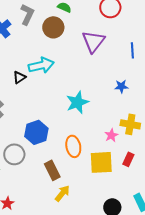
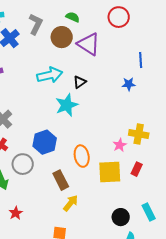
purple triangle: (93, 41) -> (89, 44), moved, turned -35
black triangle: (19, 77) -> (80, 82), moved
blue star: (121, 86) -> (129, 84), moved
cyan star: (77, 102) -> (67, 105), moved

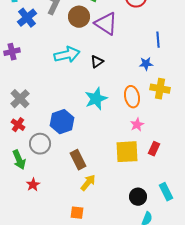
cyan star: (67, 105) -> (96, 99), moved
yellow cross: (139, 134) -> (160, 89), moved
orange ellipse: (82, 156) -> (132, 97), moved
red star: (16, 213) -> (33, 185), moved

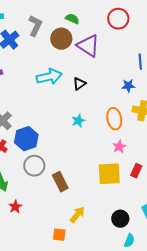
cyan star: (96, 99) -> (78, 121), size x0.6
blue hexagon: (62, 122) -> (26, 139), moved
gray circle: (40, 144) -> (34, 166), moved
yellow arrow: (88, 183) -> (77, 215), moved

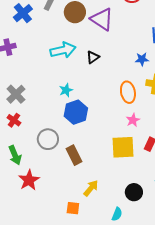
cyan star: (78, 121) -> (66, 90), moved
blue hexagon: (26, 139) -> (76, 112), moved
red star: (15, 207) -> (29, 180), size x1.5
cyan semicircle: (129, 241) -> (117, 214), moved

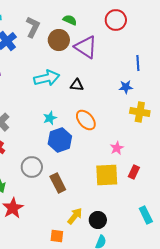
black triangle: (93, 57) -> (77, 85), turned 40
orange ellipse: (128, 92) -> (86, 120), moved, turned -30
black circle: (134, 192) -> (98, 220), moved

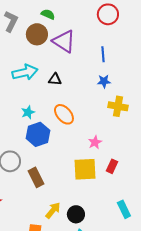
red circle: (116, 20) -> (108, 14), moved
blue line: (138, 63) -> (103, 54), moved

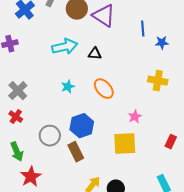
blue star: (104, 81) -> (162, 43), moved
blue hexagon: (38, 134) -> (82, 126), moved
red rectangle: (112, 166) -> (171, 142), moved

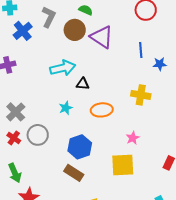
black triangle: (95, 54) -> (83, 84), moved
yellow cross: (158, 81) -> (141, 95), moved
orange ellipse: (104, 89) -> (102, 110), turned -55
gray circle: (50, 136) -> (38, 135), moved
brown rectangle: (76, 152) -> (74, 173), turned -30

